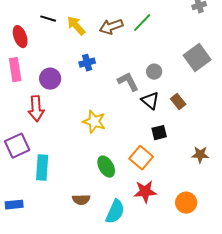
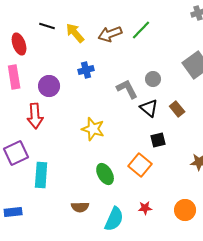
red star: (145, 192) -> (145, 208), moved, size x0.6

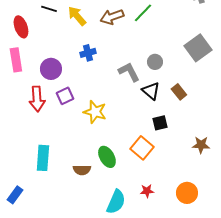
purple square: (16, 153) -> (65, 96), moved, size x0.7
brown semicircle: (80, 207) -> (82, 170), moved
blue rectangle: (13, 212) -> (15, 195), turned -48

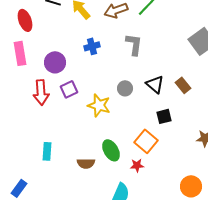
gray circle: (155, 62) -> (125, 88), moved
gray L-shape: (129, 72) -> (134, 44), moved, turned 35
cyan rectangle: (43, 158) -> (47, 151), size x0.7
red star: (147, 191) -> (137, 165), moved

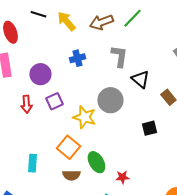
black triangle: (155, 84) -> (140, 79), moved
gray circle: (125, 88) -> (110, 100), size x1.6
red arrow: (41, 92) -> (26, 104), size x0.7
orange square: (146, 141) -> (68, 147), moved

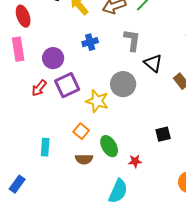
purple square: (54, 101) -> (67, 85), size x1.4
red arrow: (26, 104) -> (39, 88), turned 42
black square: (149, 128) -> (163, 134), moved
orange square: (68, 147) -> (81, 131), size x0.7

